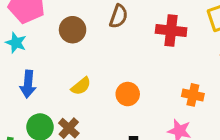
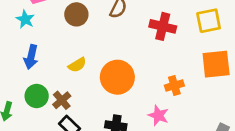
orange circle: (128, 94) -> (117, 77), size x1.6
orange cross: (193, 95) -> (174, 86), turned -36

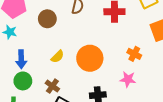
orange cross: (174, 86) -> (134, 54), turned -32
green circle: (37, 96) -> (23, 81), moved

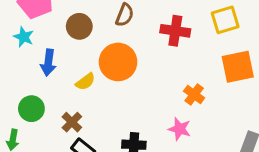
orange circle: (90, 58) -> (118, 62), moved
blue arrow: (21, 59) -> (48, 63), moved

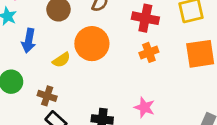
orange cross: (194, 94) -> (149, 52), moved, turned 30
brown cross: (72, 122) -> (47, 96), turned -30

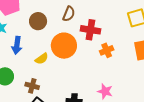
red cross: (145, 18) -> (90, 30), moved

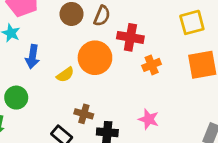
brown circle: (38, 21) -> (72, 14), moved
brown cross: (32, 86) -> (84, 114), moved

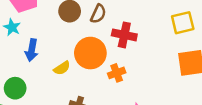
orange cross: (152, 65) -> (117, 73), moved

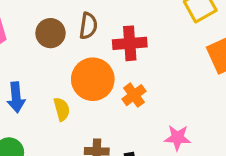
yellow semicircle: (62, 68) -> (62, 109), turned -56

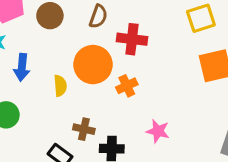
brown circle: (50, 33) -> (50, 16), moved

